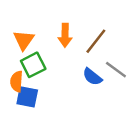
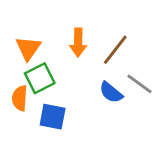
blue square: (27, 97) -> (53, 117), moved

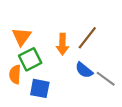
orange arrow: (78, 43) -> (62, 44), moved
gray line: (140, 84) -> (106, 79), moved

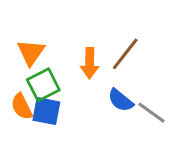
orange semicircle: (15, 74) -> (22, 106), turned -30
blue square: (40, 88) -> (46, 111), moved

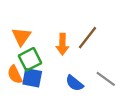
blue semicircle: (121, 100) -> (74, 83), moved

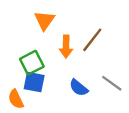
orange triangle: (21, 37) -> (44, 20), moved
orange semicircle: (15, 75) -> (16, 99), moved

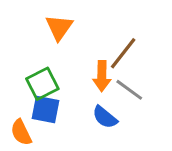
orange arrow: (66, 47) -> (102, 76), moved
gray line: (112, 83) -> (129, 90), moved

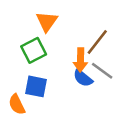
green square: (42, 84) -> (34, 50), moved
blue semicircle: (105, 117) -> (83, 78), moved

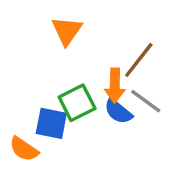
green square: (34, 50) -> (77, 103), moved
orange semicircle: (17, 104) -> (24, 149), turned -30

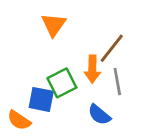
gray line: (146, 101) -> (117, 81), turned 44
blue semicircle: (118, 111) -> (99, 115), moved

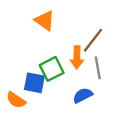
orange triangle: (54, 25) -> (45, 21), turned -30
blue semicircle: (99, 115) -> (83, 95), turned 114

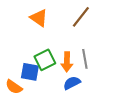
brown line: (93, 40) -> (81, 17), moved
orange arrow: (77, 57) -> (67, 62), moved

